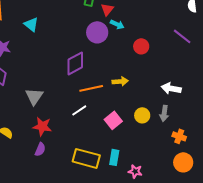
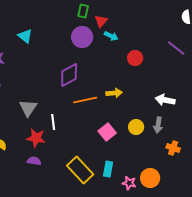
purple circle: (97, 32) -> (82, 37), moved
white line: (79, 110) -> (53, 122), moved, turned -63
purple semicircle: (40, 149) -> (34, 161), turned -104
yellow rectangle: (86, 158) -> (80, 170), turned 32
orange circle: (183, 162) -> (150, 178), moved

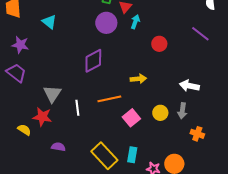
cyan arrow: (111, 36) -> (135, 22), turned -96
orange line: (85, 100) -> (109, 99), moved
red star: (36, 138) -> (42, 117), moved

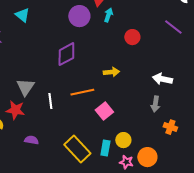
yellow circle: (160, 113) -> (123, 140), moved

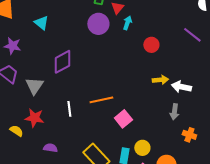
purple diamond: (66, 54) -> (62, 62), moved
yellow arrow: (111, 72) -> (160, 80), moved
gray triangle: (25, 87) -> (34, 86), moved

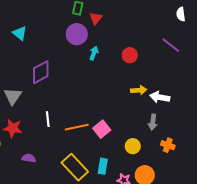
cyan arrow: (127, 23) -> (94, 53), moved
orange line: (101, 100) -> (77, 127), moved
yellow circle: (142, 148) -> (133, 146), moved

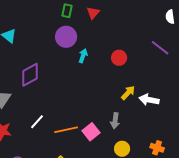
red triangle: (96, 18) -> (93, 13), moved
yellow arrow: (139, 90) -> (128, 93), turned -42
white line: (48, 119) -> (37, 122), turned 49
gray arrow: (153, 122) -> (115, 121), moved

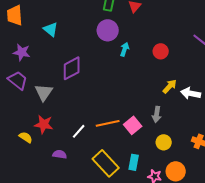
white line: (37, 122) -> (79, 131), moved

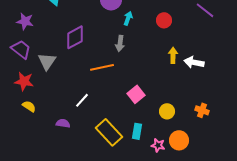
yellow arrow: (170, 86) -> (173, 55), turned -42
gray arrow: (157, 114) -> (120, 43), moved
orange line: (108, 123) -> (102, 67), moved
red star: (44, 124) -> (24, 81), moved

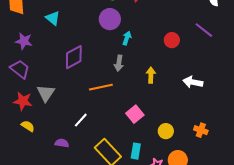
red circle: (164, 20) -> (172, 40), moved
yellow arrow: (173, 55) -> (151, 75), moved
gray triangle: (47, 61) -> (46, 93), moved

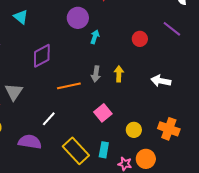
gray arrow: (119, 63) -> (96, 74), moved
orange cross: (201, 130) -> (169, 129), size x1.5
purple semicircle: (62, 143) -> (30, 142), size x1.6

